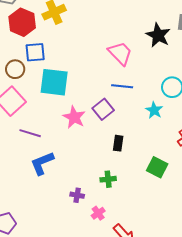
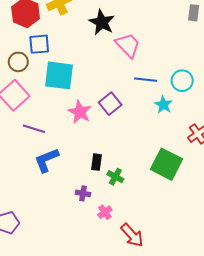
black star: (158, 35) -> (102, 22), moved
blue line: (122, 86) -> (146, 80), moved
black rectangle: (118, 143) -> (97, 162), moved
green square: (157, 167) -> (166, 164), size x1.4
green cross: (108, 179) -> (115, 177), turned 35

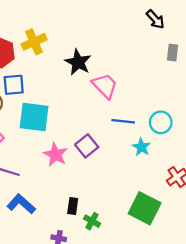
blue L-shape: (46, 160) -> (21, 204), turned 64

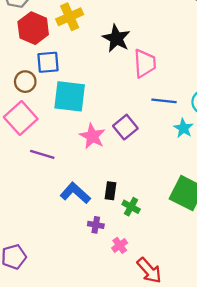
pink trapezoid: (105, 86) -> (145, 63), turned 40
blue L-shape: (21, 204) -> (75, 193), moved

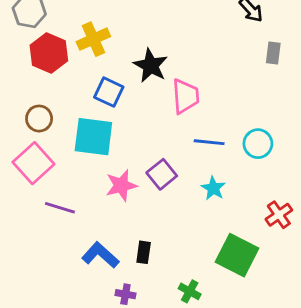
blue square: (48, 62) -> (109, 92), moved, turned 30
cyan star: (183, 128) -> (213, 188), moved
pink star: (92, 136) -> (121, 185), turned 30
green cross: (131, 207) -> (190, 291), moved

